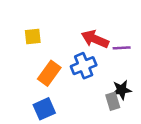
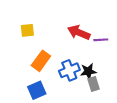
blue cross: (84, 66) -> (69, 70), moved
black star: (122, 90) -> (88, 71), moved

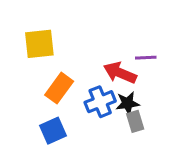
yellow square: (27, 30) -> (39, 44), size x1.5
red arrow: (79, 32) -> (120, 73), moved

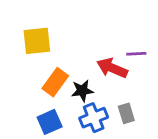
blue cross: (100, 102) -> (94, 118), moved
black star: (128, 103) -> (82, 91), moved

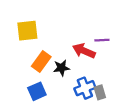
gray rectangle: (126, 113) -> (100, 92), moved
blue cross: (94, 118) -> (85, 88), moved

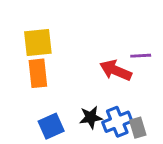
orange rectangle: (41, 61) -> (38, 73), moved, turned -42
black star: (61, 68) -> (91, 117), moved

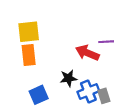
black star: (91, 117) -> (68, 78), moved

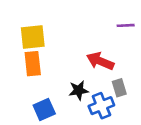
purple line: (106, 42) -> (126, 25), moved
gray rectangle: (104, 96) -> (119, 88), moved

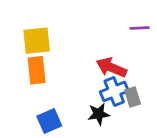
black star: (79, 90) -> (99, 114), moved
blue cross: (101, 106) -> (114, 91), moved

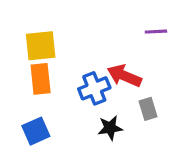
blue cross: (114, 91) -> (94, 88), moved
blue square: (49, 121) -> (36, 131), moved

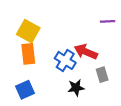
yellow square: (41, 46) -> (28, 31), turned 35
blue cross: (94, 88) -> (65, 60), turned -36

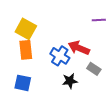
gray rectangle: (102, 75) -> (94, 69), turned -40
blue square: (25, 90) -> (23, 83), turned 36

